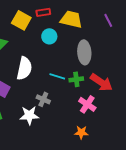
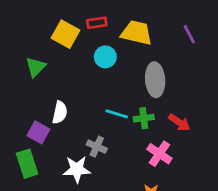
white semicircle: (24, 68) -> (60, 112), moved, size x0.7
red arrow: (101, 82) -> (179, 122), size x0.7

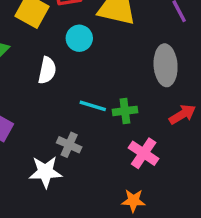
gray ellipse: (155, 80) -> (166, 65), moved
white semicircle: (60, 112) -> (47, 70), moved
red arrow: (179, 122) -> (182, 114), moved, turned -65

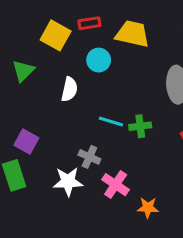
pink cross: (144, 153) -> (116, 185), moved

